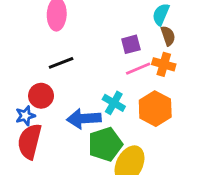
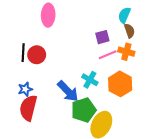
black line: (61, 63) -> (23, 53), moved, turned -66
red circle: (41, 96) -> (37, 55), moved
blue arrow: (84, 119) -> (68, 91), turned -130

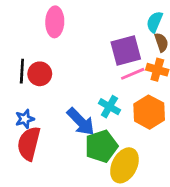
purple square: (102, 37) -> (126, 51), size x1.6

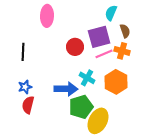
cyan semicircle: (155, 22) -> (111, 13), moved
red circle: (40, 74) -> (75, 47), moved
blue arrow: (81, 122) -> (66, 89), turned -45
red semicircle: (29, 144) -> (28, 105), size x0.7

